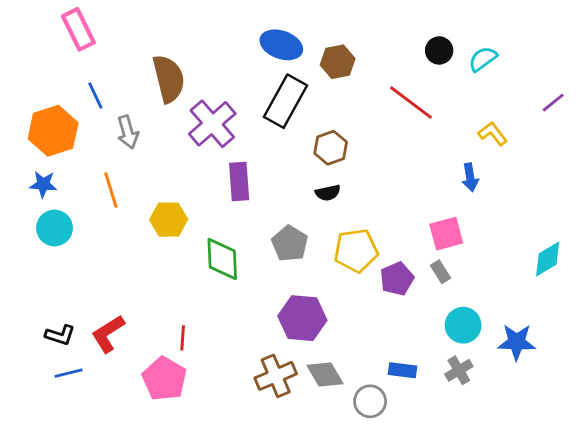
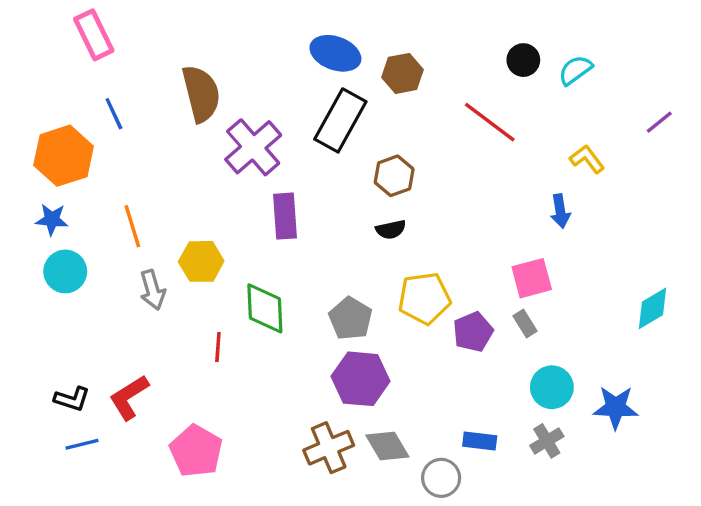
gray arrow: (128, 132) -> (152, 290), moved
gray pentagon: (290, 243) -> (350, 318), moved
red line: (183, 338) -> (218, 347), moved

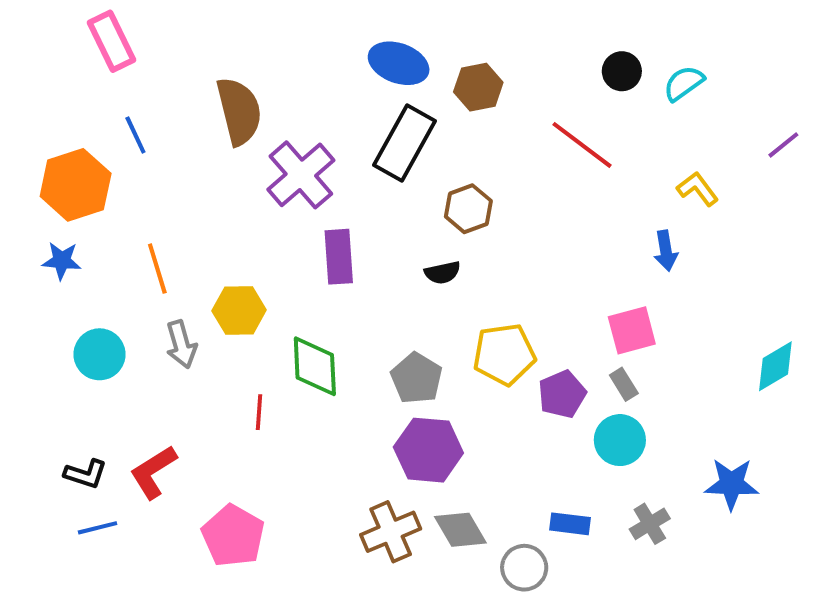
black semicircle: (391, 230) -> (442, 273), moved
cyan circle: (65, 271) -> (100, 354), moved
cyan circle: (552, 387) -> (620, 440), moved

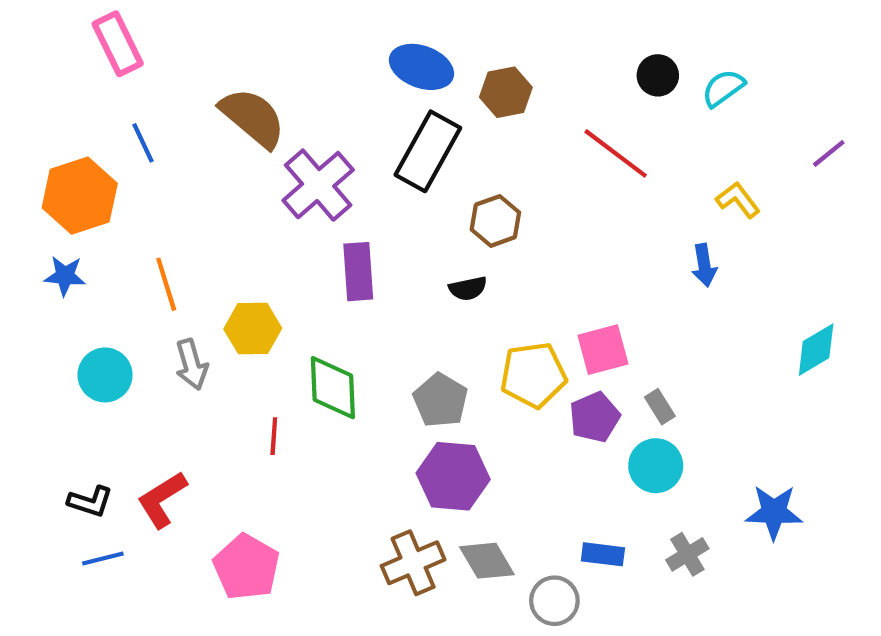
brown semicircle: (239, 111) -> (253, 118), turned -36
pink square: (632, 330) -> (603, 350), moved
cyan diamond: (775, 366) -> (816, 350), moved

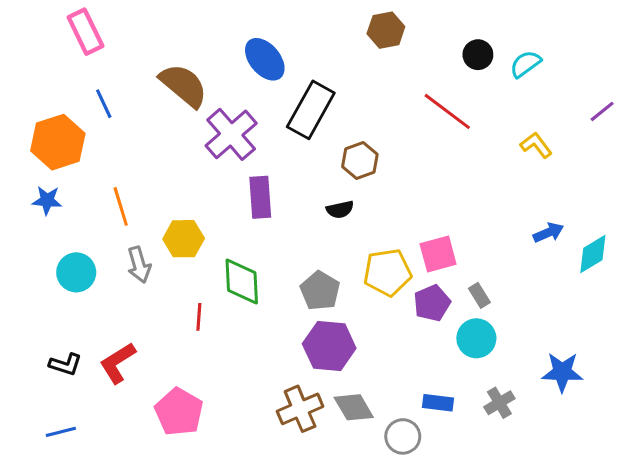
blue ellipse: (422, 67) -> (265, 59), moved, turned 30
brown hexagon: (506, 92) -> (386, 30), moved
blue arrow: (704, 265) -> (548, 233), moved, turned -104
blue line: (103, 559) -> (61, 432), moved

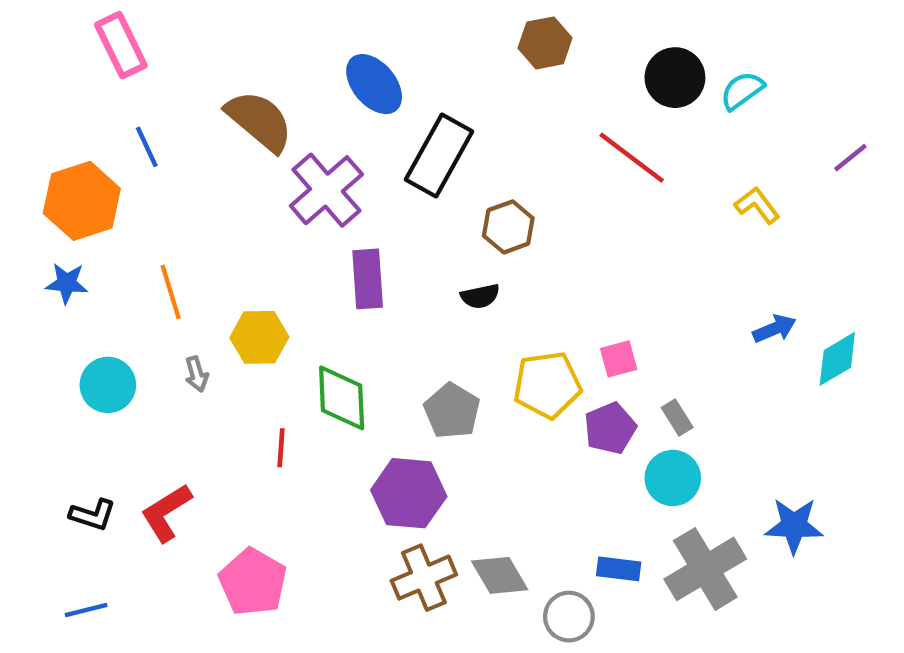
black circle: (478, 55) -> (675, 78), size x1.4
pink square: (438, 254) -> (619, 359), size x0.7
gray arrow: (139, 265) -> (197, 374), size x0.7
purple hexagon: (329, 346) -> (409, 493), moved
gray cross: (499, 403) -> (705, 569), size x1.8

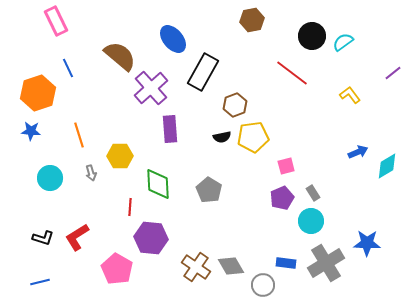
yellow pentagon: (547, 385) -> (253, 137), moved
purple hexagon: (409, 493) -> (151, 238), moved
brown cross: (424, 578) -> (196, 267), turned -32

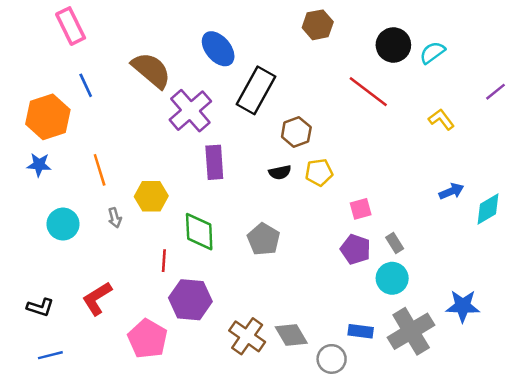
yellow pentagon: (253, 137) -> (319, 172), size x0.7
purple pentagon: (282, 198) -> (356, 249), turned -30
black L-shape: (43, 238) -> (40, 307), moved

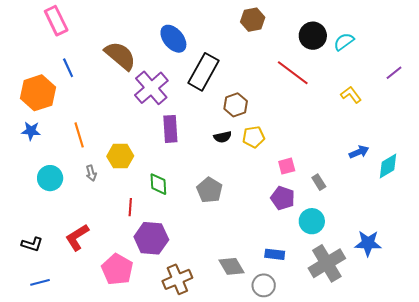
green diamond: (199, 232) -> (158, 184), size x0.7
gray rectangle: (395, 243) -> (319, 182), moved
blue rectangle: (361, 331) -> (275, 254), moved
brown cross: (247, 336) -> (177, 279), moved, turned 32

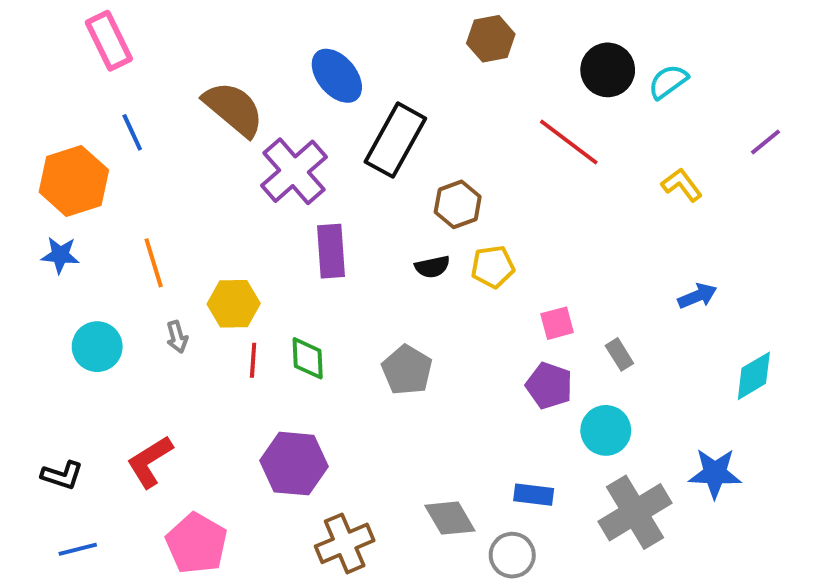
cyan diamond: (388, 166) -> (754, 376), moved
red line: (130, 207) -> (253, 360), moved
pink pentagon: (117, 269) -> (197, 543), moved

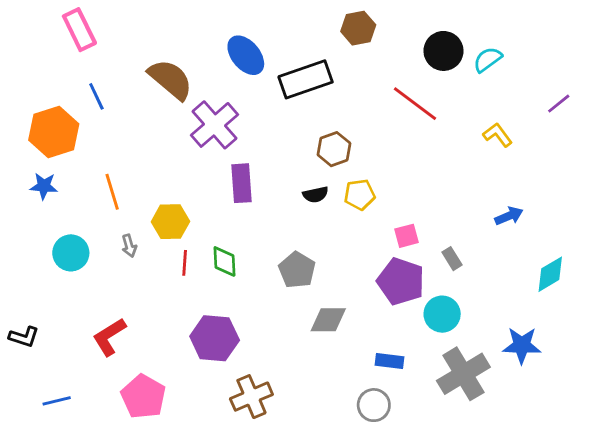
black rectangle: (395, 140) -> (306, 79), moved, turned 42
purple pentagon: (549, 386) -> (401, 281), size x1.4
black L-shape: (62, 475) -> (24, 337), moved
gray diamond: (450, 518) -> (328, 320), moved, turned -60

